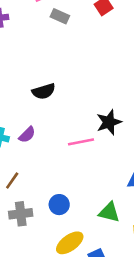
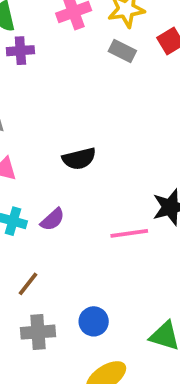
gray rectangle: (60, 16) -> (122, 51), moved

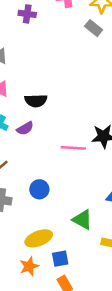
black semicircle: (79, 159) -> (36, 101), moved
blue circle: (94, 321) -> (39, 189), moved

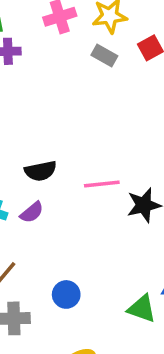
pink line: (73, 148) -> (102, 184), moved
green triangle: (82, 220) -> (142, 309), moved

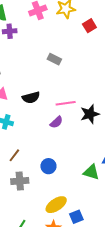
gray rectangle: (104, 56) -> (54, 59), moved
purple semicircle: (32, 212) -> (56, 122), moved

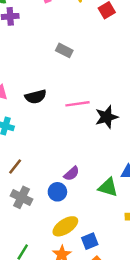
purple semicircle: (56, 122) -> (72, 174), moved
blue circle: (48, 166) -> (57, 192), moved
gray cross: (20, 181) -> (22, 197), turned 30

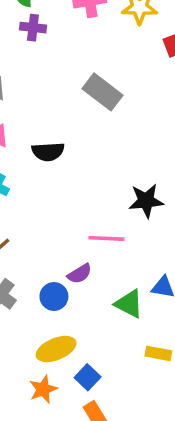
gray rectangle: (64, 50) -> (102, 92), size x1.5
pink line: (77, 104) -> (106, 238), moved
blue square: (90, 241) -> (88, 377), turned -35

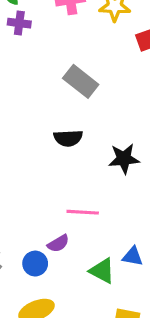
black semicircle: (48, 152) -> (68, 138), moved
black star: (146, 201) -> (124, 159), moved

